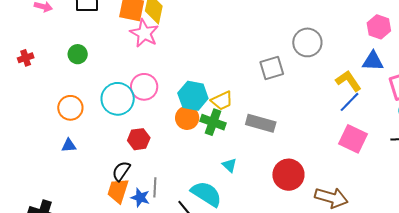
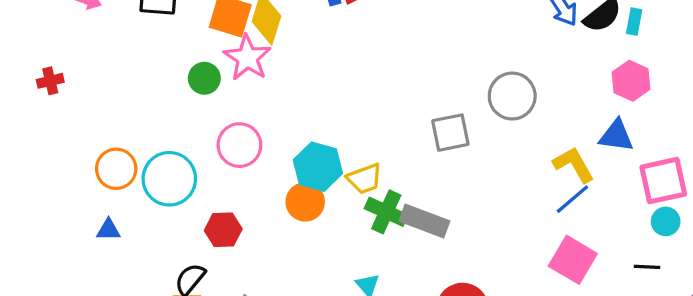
green circle: (78, 54) -> (204, 78), moved
cyan circle: (118, 99) -> (169, 179), moved
green cross: (213, 122) -> (386, 212), moved

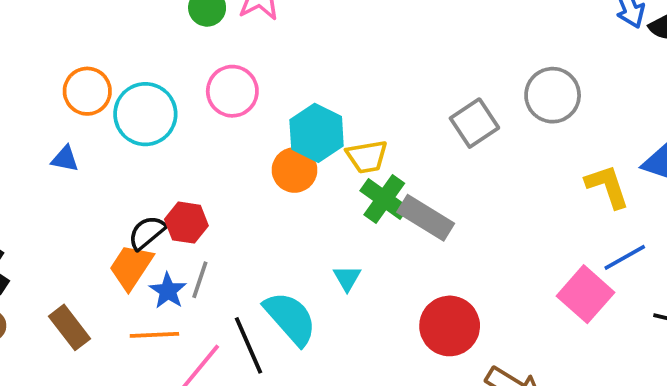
gray square: (450, 133) -> (474, 123), turned -33
blue line: (572, 199) -> (625, 257), moved
red hexagon: (223, 230) -> (186, 223), moved

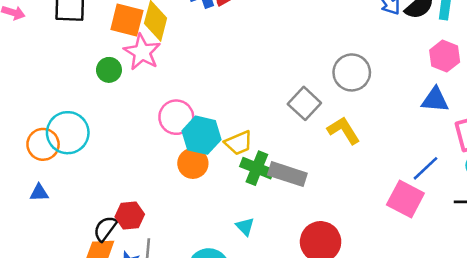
pink circle: (232, 91) -> (176, 117), moved
cyan circle: (145, 114) -> (68, 133), moved
yellow L-shape: (607, 186) -> (344, 130), moved

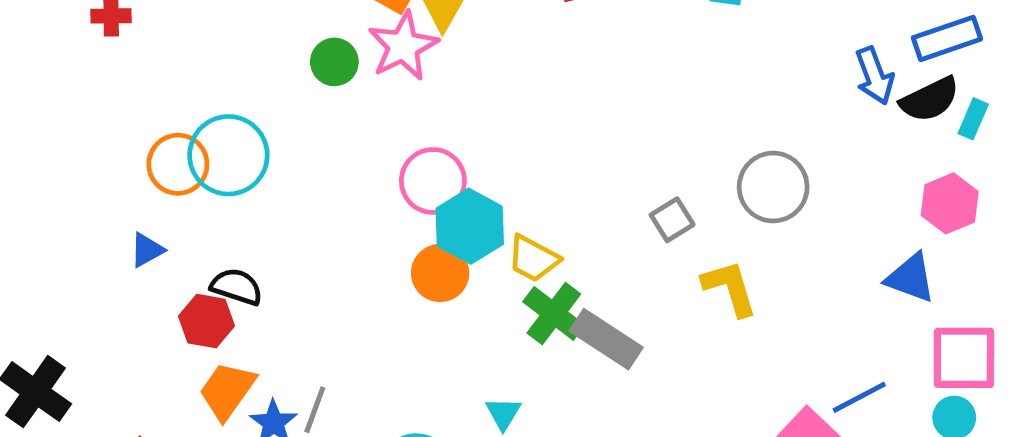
gray square: (304, 103) -> (672, 220), size x0.7
yellow trapezoid: (239, 143) -> (533, 259), turned 36
blue triangle: (39, 193) -> (147, 250), turned -42
red hexagon: (130, 215) -> (206, 321), moved
black semicircle: (105, 228) -> (237, 287), moved, turned 56

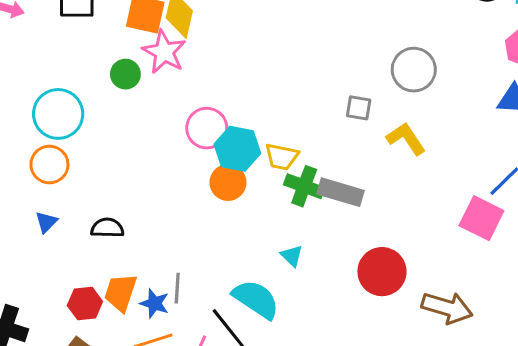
cyan circle: (228, 155) -> (58, 114), moved
gray square: (672, 220) -> (359, 108), turned -32
red hexagon: (206, 321) -> (85, 303), moved

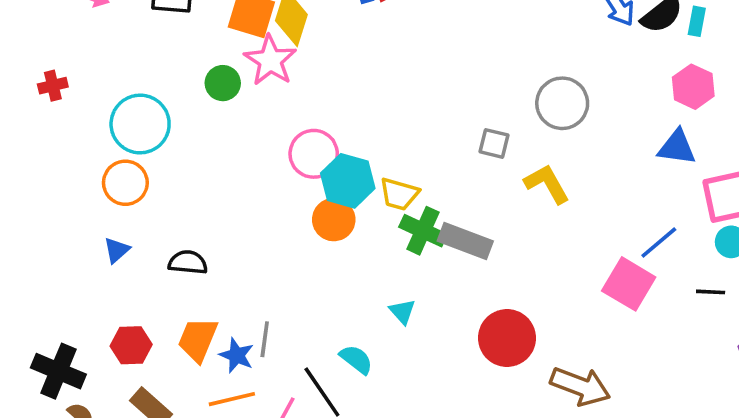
cyan semicircle: (256, 299) -> (356, 359), size x0.6
red hexagon: (85, 303) -> (131, 345), moved

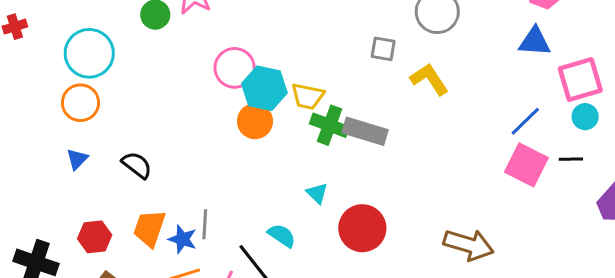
black semicircle: (188, 262) -> (137, 165), turned 36
pink square: (629, 284) -> (526, 165), moved
red circle: (507, 338) -> (362, 228), moved

